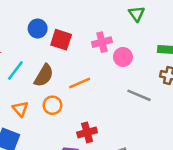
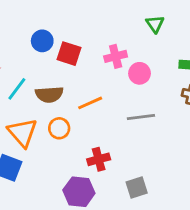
brown semicircle: (44, 76) -> (49, 94), turned 55
gray line: (139, 95) -> (141, 117), moved, turned -30
orange triangle: (20, 109) -> (22, 133), size x1.6

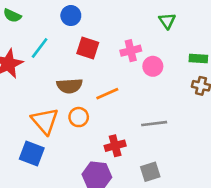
blue circle: (42, 41) -> (71, 16), moved
cyan line: (17, 89) -> (40, 48), moved
gray line: (141, 117) -> (154, 124), moved

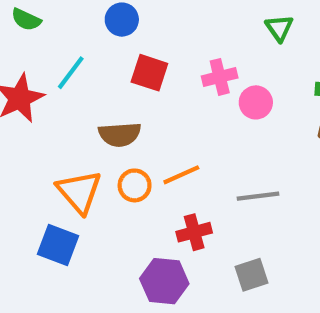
orange line: (107, 94) -> (181, 175), moved

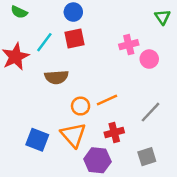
red square: (149, 73) -> (75, 39), moved, turned -30
brown semicircle: (120, 134) -> (56, 77), moved
orange triangle: (79, 192) -> (73, 135), moved
gray line: (258, 196) -> (150, 112), turned -40

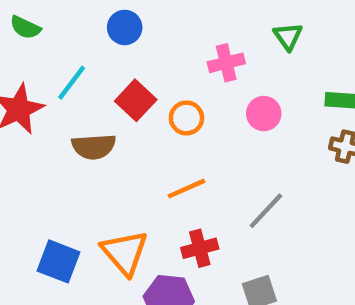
red square: (75, 39) -> (136, 100), moved, turned -35
pink cross: (129, 45) -> (226, 63), moved
orange circle: (81, 106) -> (186, 118), moved

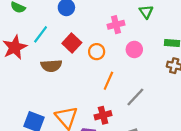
orange line: (186, 189) -> (108, 81), moved, turned -42

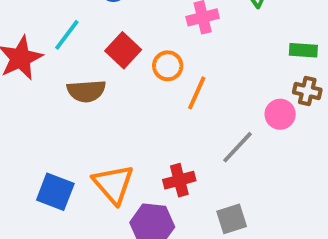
pink circle: (134, 49) -> (280, 114), moved
orange line: (108, 81) -> (197, 93), moved

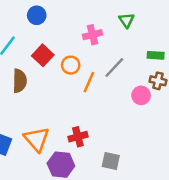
brown semicircle: (86, 91) -> (20, 81), turned -85
gray line: (237, 147) -> (114, 67), moved
gray square: (232, 219) -> (111, 161), turned 30

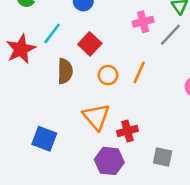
orange circle: (71, 65) -> (108, 75), moved
gray line: (114, 67) -> (170, 35), moved
orange triangle: (37, 139) -> (96, 117), moved

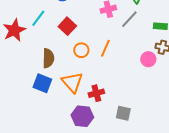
brown semicircle: (65, 71) -> (48, 58), moved
blue square: (44, 139) -> (42, 83), moved

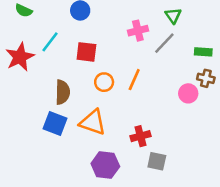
red square: (67, 26) -> (86, 52), turned -36
orange triangle: (72, 82) -> (93, 122), turned -30
red cross: (96, 93) -> (140, 136), moved

